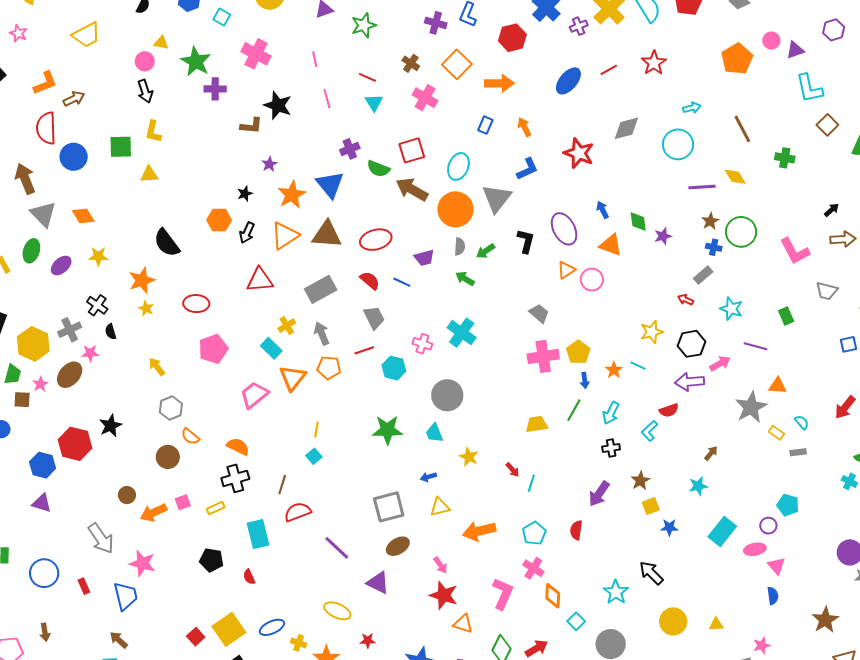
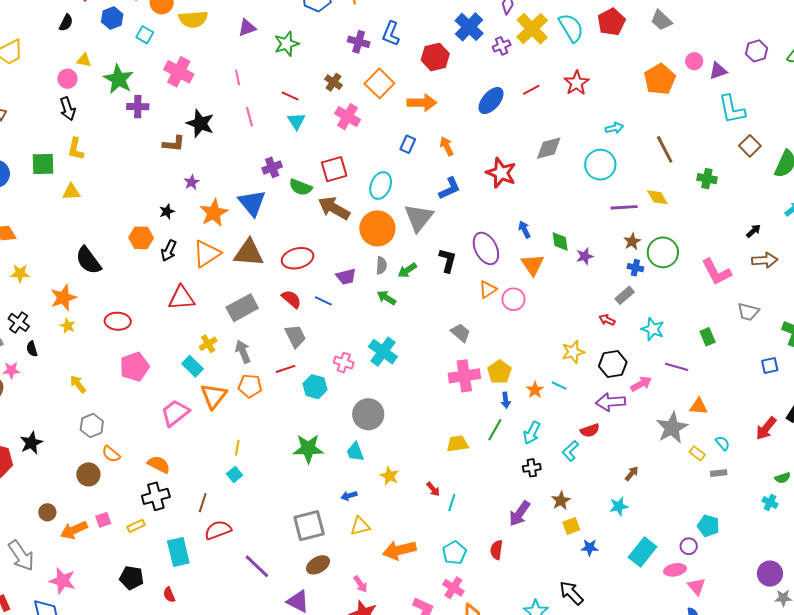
orange triangle: (611, 245) -> (532, 265), turned 35

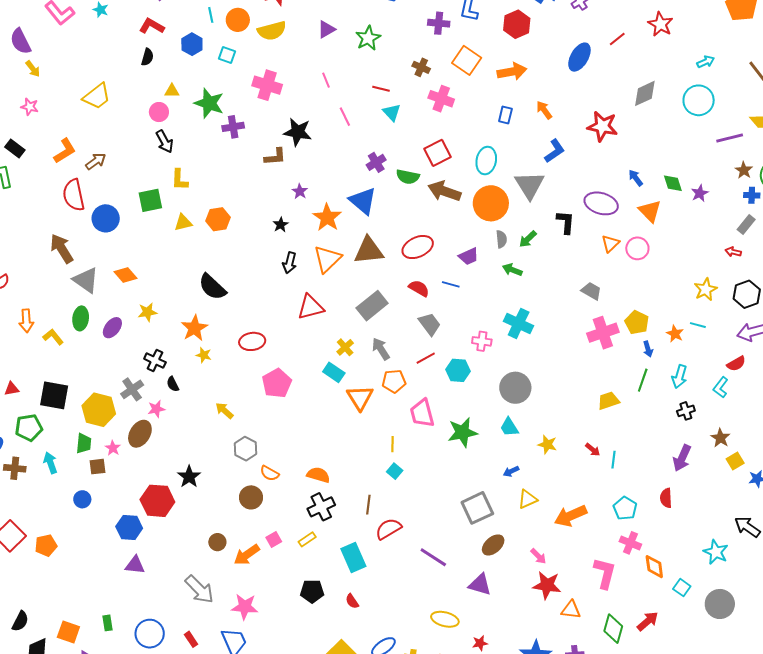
orange hexagon: (141, 238) -> (218, 219), moved
purple ellipse: (486, 248) -> (601, 203), turned -36
pink trapezoid: (175, 413) -> (422, 413), moved, turned -56

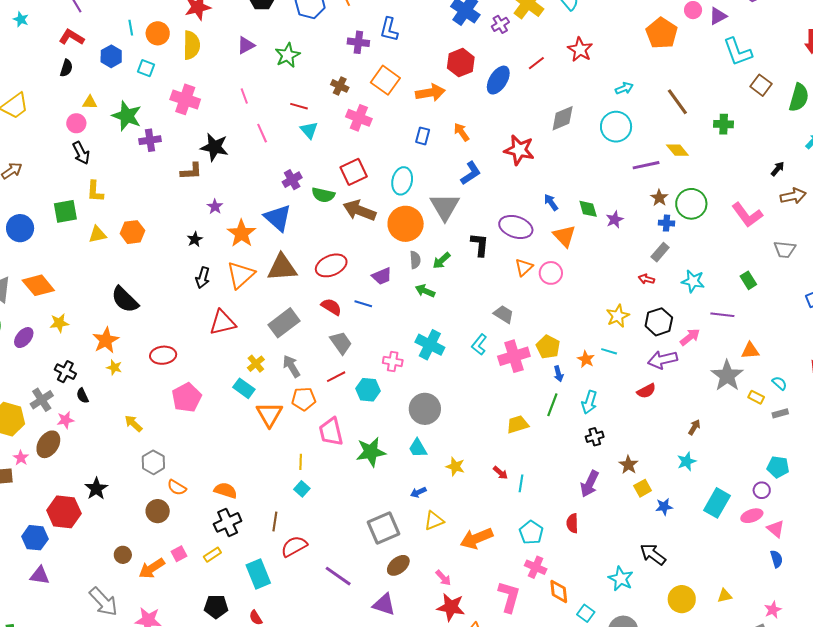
red hexagon: (517, 24) -> (461, 63), moved
yellow semicircle: (272, 31) -> (191, 45), turned -76
orange diamond: (125, 275) -> (38, 285), size x1.4
cyan L-shape: (721, 387) -> (479, 344), moved

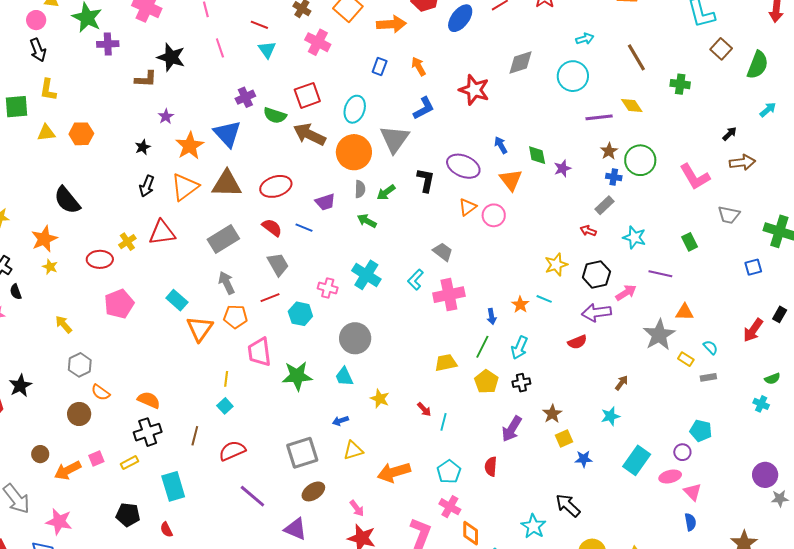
yellow pentagon: (548, 347) -> (486, 382), moved
yellow cross: (256, 364) -> (127, 242), moved
red semicircle: (294, 546) -> (232, 451), moved

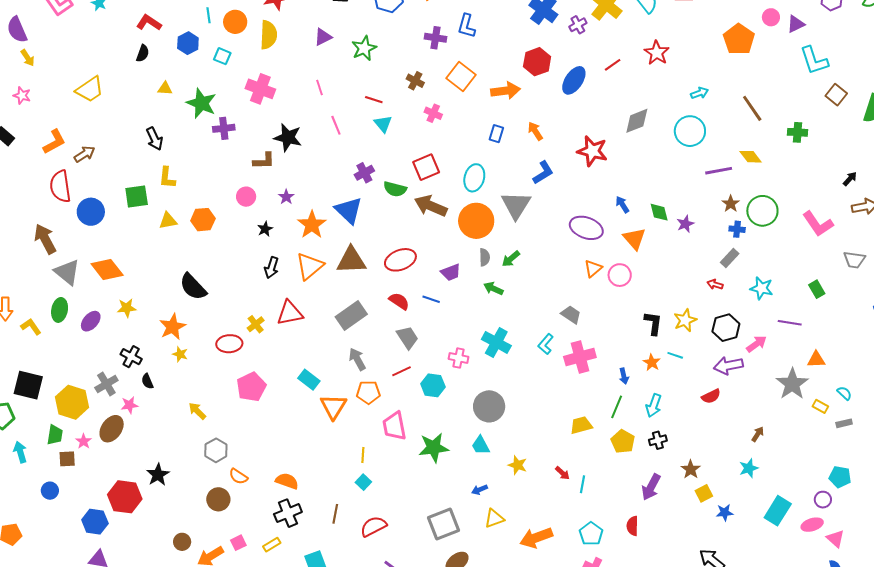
pink circle: (36, 20) -> (246, 197), moved
pink cross: (318, 42) -> (433, 113), size x0.7
black L-shape: (426, 180) -> (653, 323), moved

